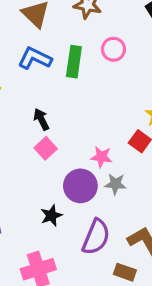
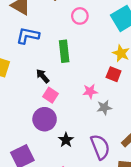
green rectangle: (74, 62) -> (64, 51), moved
purple circle: (80, 186) -> (45, 119), moved
purple semicircle: (96, 237) -> (100, 147), turned -30

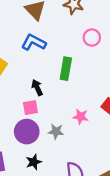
pink square: (51, 95) -> (30, 108), moved, turned 32
gray star: (104, 108) -> (56, 131), moved
black star: (66, 140) -> (34, 162), moved

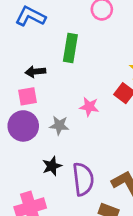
black arrow: (37, 88) -> (35, 72), turned -70
black star: (34, 162) -> (52, 166), moved

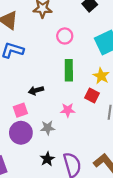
green rectangle: (70, 48) -> (69, 70), moved
black arrow: (35, 72) -> (36, 90), moved

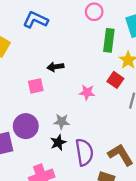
green rectangle: (69, 70) -> (109, 40), moved
gray star: (48, 128) -> (62, 122), moved
purple circle: (21, 133) -> (26, 126), moved

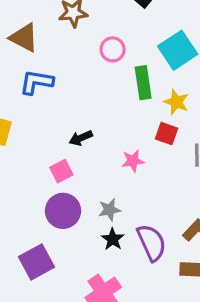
purple circle: (26, 126) -> (63, 211), moved

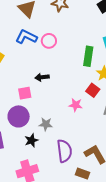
pink circle: (113, 49) -> (49, 41), moved
pink star: (133, 161) -> (76, 105), moved
black star: (113, 239) -> (31, 140), moved

